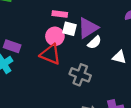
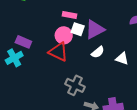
white semicircle: (94, 42) -> (98, 52), moved
gray cross: (80, 75) -> (75, 85), moved

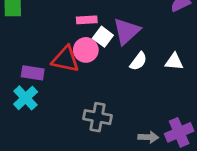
white square: (78, 29) -> (103, 37), turned 32
red triangle: (58, 52) -> (65, 59), moved
gray cross: (75, 85) -> (98, 117), moved

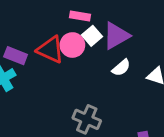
gray cross: (98, 117) -> (87, 119), moved

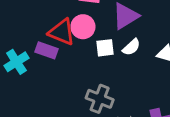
white square: (92, 36) -> (105, 48), moved, turned 36
purple rectangle: (16, 56) -> (46, 50), moved

